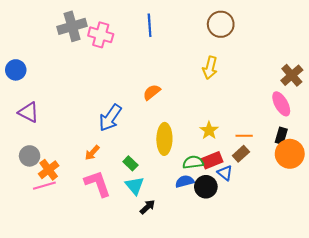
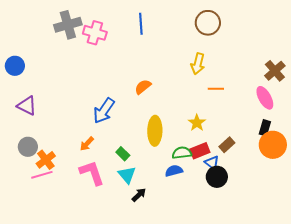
orange line: (244, 136) -> (216, 89), moved
black circle: (206, 187) -> (217, 177), moved

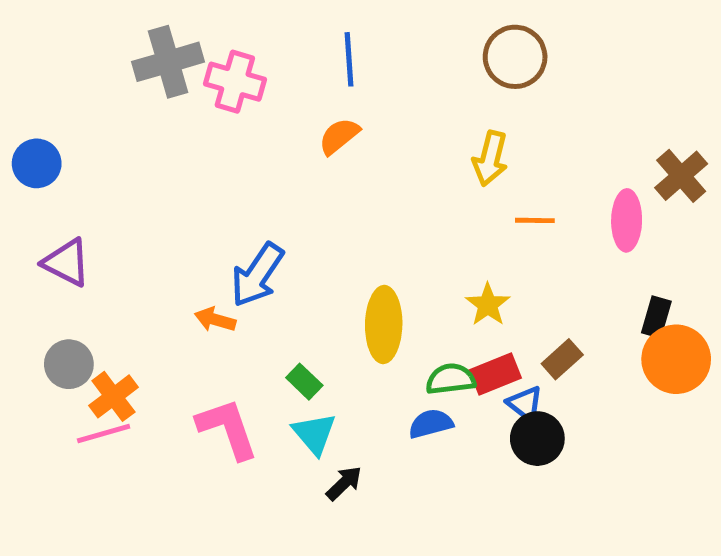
orange semicircle: (143, 87) -> (339, 136), moved
pink ellipse: (265, 98) -> (627, 220), moved, turned 30
orange arrow: (87, 144) -> (215, 320), moved, turned 63

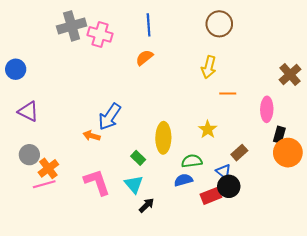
pink ellipse: (627, 220) -> (267, 109), moved
red rectangle: (495, 374) -> (211, 196), moved
green rectangle: (304, 382) -> (138, 158), moved

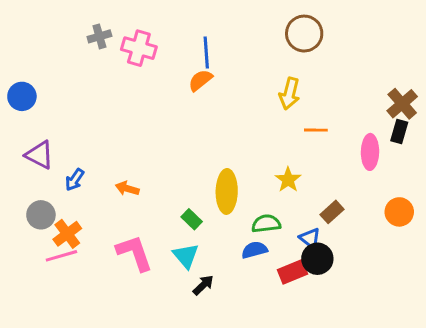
blue line: (149, 25) -> (206, 53), moved
gray cross: (72, 26) -> (99, 36), size x0.6
blue arrow: (110, 117) -> (75, 180), moved, size x0.6
black rectangle: (279, 135) -> (399, 131), moved
orange circle: (288, 153) -> (399, 212), size x0.7

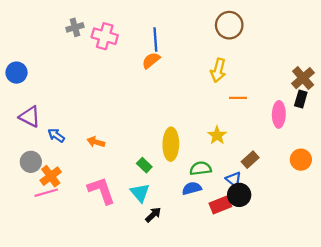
blue arrow: (75, 180) -> (56, 135), turned 91

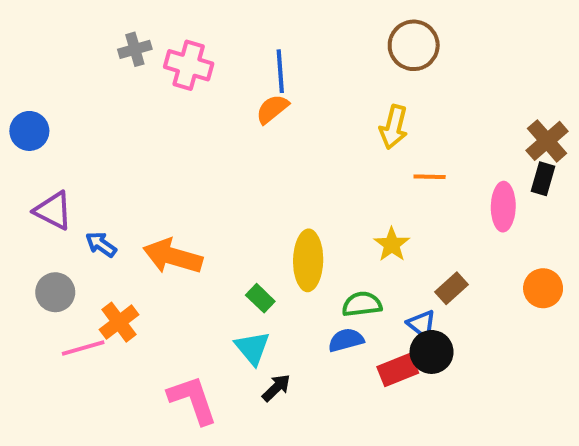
orange arrow: (96, 142) -> (173, 256), size x1.8
orange cross: (51, 176) -> (119, 322), moved
pink L-shape: (101, 190) -> (193, 400), moved

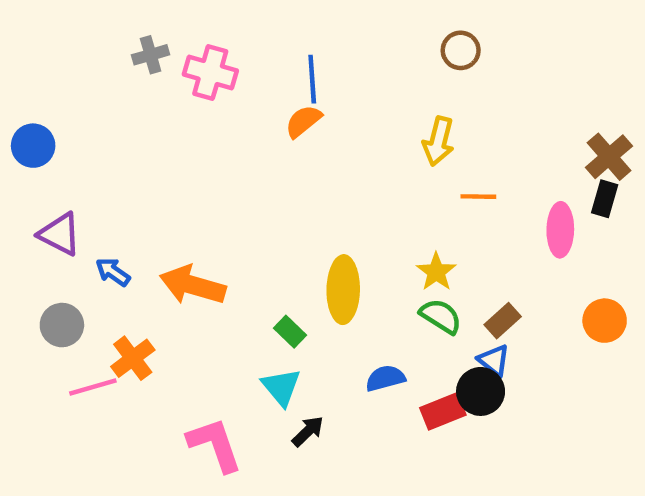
brown circle: (414, 45) -> (461, 50), size x0.7
green semicircle: (362, 304) -> (441, 316), moved, turned 39
blue triangle: (422, 324) -> (494, 360), moved

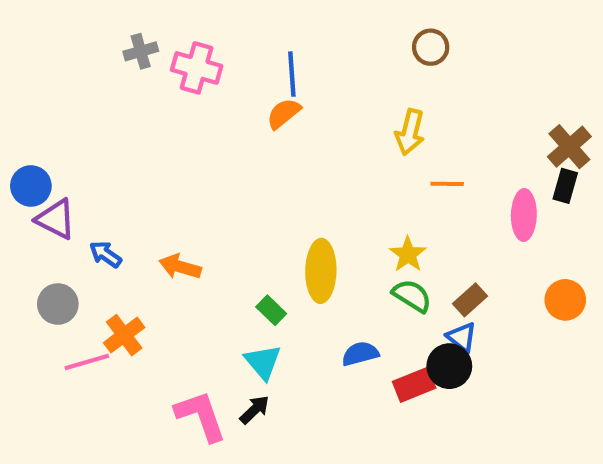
blue circle: (33, 146) -> (31, 186), moved
orange arrow: (193, 285) -> (180, 267), size x0.7
black arrow: (308, 431) -> (255, 410), moved

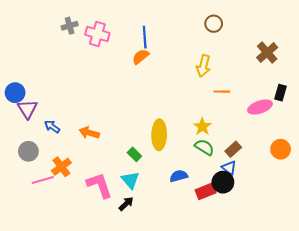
brown cross: (569, 147) -> (267, 52), moved
pink ellipse: (524, 215) -> (260, 107), turned 70
purple triangle: (56, 219) -> (27, 109), turned 30
pink L-shape: (201, 416) -> (99, 185), moved

